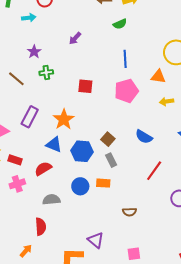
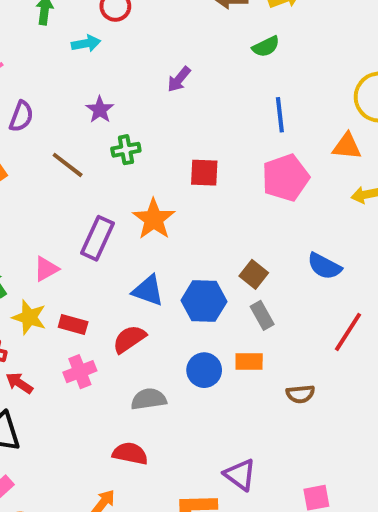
orange star: (64, 119) -> (154, 219), moved
brown semicircle: (130, 212) -> (300, 394), moved
red semicircle: (41, 227) -> (130, 454), turned -72

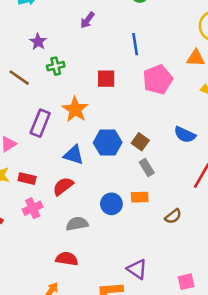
blue line: (280, 115) -> (135, 44), moved
blue hexagon: (204, 301) -> (108, 143), moved
brown semicircle: (300, 394) -> (173, 216), turned -30

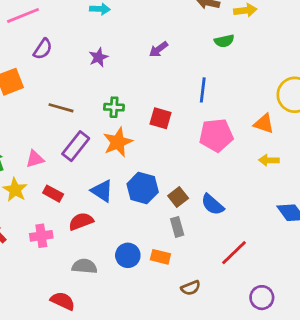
green cross: (56, 66) -> (114, 107), moved
brown line: (19, 78) -> (61, 108), moved, turned -35
blue semicircle: (185, 135) -> (212, 205), moved
red rectangle: (27, 179) -> (53, 194), moved

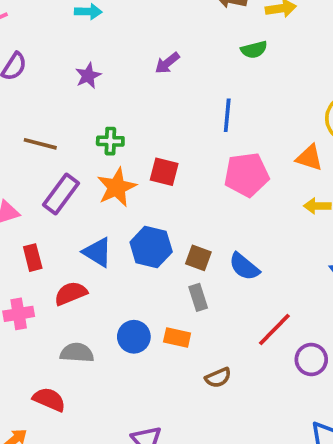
red square: (161, 118) -> (164, 172), moved
red rectangle: (53, 194) -> (33, 258), turned 48
brown square: (178, 197) -> (198, 258), turned -30
purple circle: (262, 298) -> (311, 359), moved

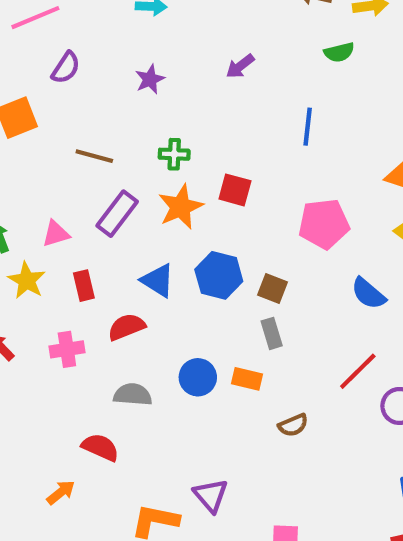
pink pentagon: (247, 175) -> (324, 224), moved
blue semicircle: (244, 267) -> (368, 293), moved

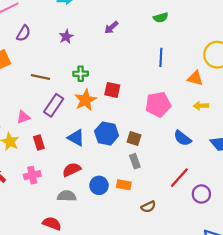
blue line: (308, 127) -> (161, 57), moved
red semicircle: (127, 327) -> (72, 170), moved

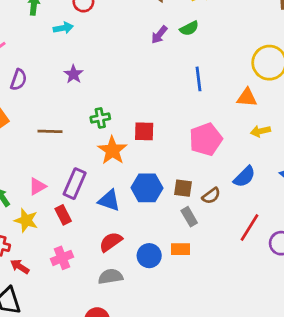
purple arrow: (111, 27) -> (159, 35), moved
purple rectangle: (54, 105) -> (75, 184), moved
blue semicircle: (182, 138) -> (244, 177), turned -72
brown semicircle: (148, 207) -> (211, 196), moved

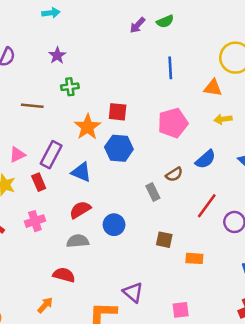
green cross: (100, 118) -> (70, 87), moved
blue hexagon: (147, 188) -> (119, 148), moved
brown square: (183, 188) -> (164, 240), moved
orange rectangle: (181, 249) -> (194, 258), moved

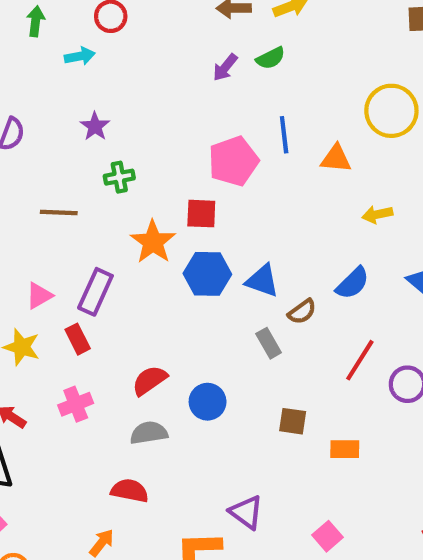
orange triangle: (213, 88) -> (336, 159), moved
pink pentagon: (173, 123) -> (233, 161), moved
blue triangle: (81, 172) -> (262, 281), moved
pink square: (181, 310) -> (327, 536), turned -30

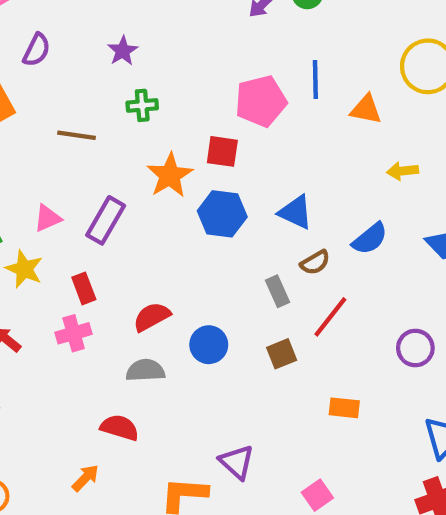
blue triangle: (262, 281) -> (295, 212), moved
red rectangle: (78, 339) -> (84, 288), moved
red line: (360, 360) -> (330, 317), moved
brown square: (293, 421) -> (282, 354), moved, turned -36

